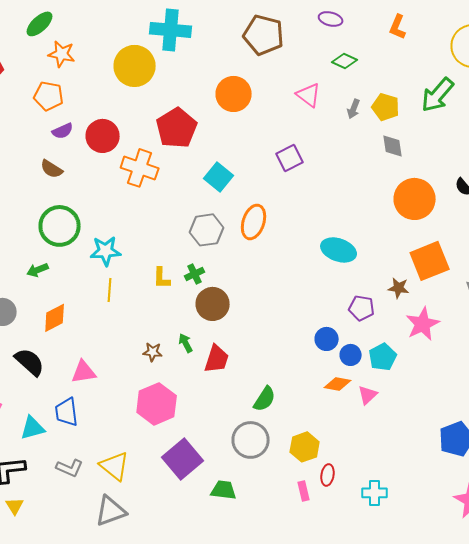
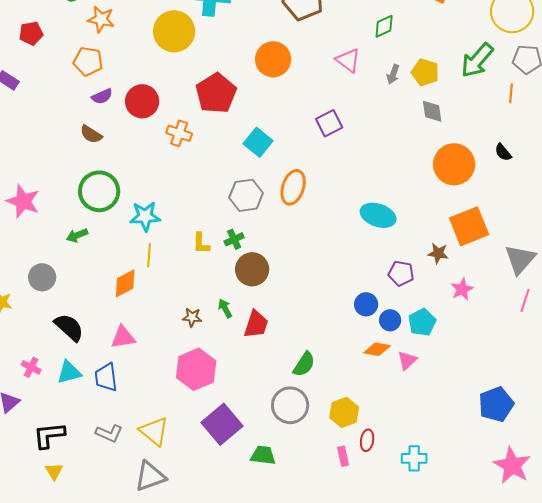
green diamond: (345, 61) -> (384, 26), turned -50
orange cross: (140, 168) -> (179, 133), size x0.7
orange diamond: (55, 318) -> (125, 283), moved
pink star: (423, 324) -> (462, 289), size x0.7
cyan triangle: (33, 428) -> (69, 372), moved

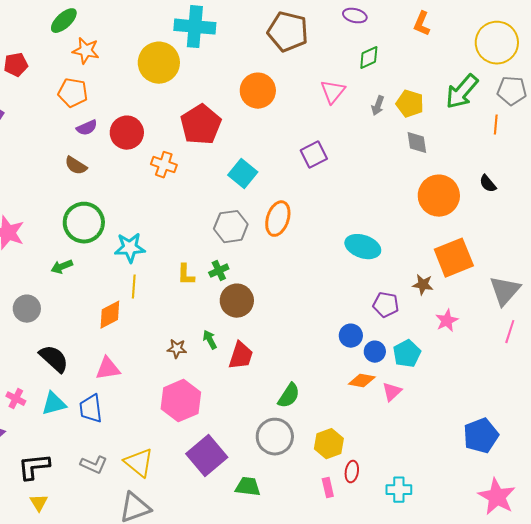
pink triangle: (348, 60) -> (333, 92), turned 32

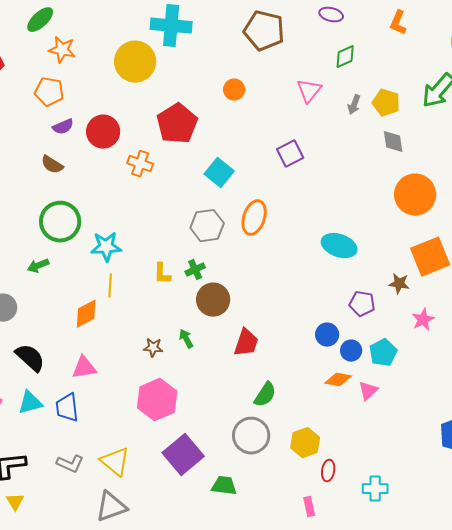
orange circle: (258, 91) -> (234, 90), size x0.6
red trapezoid: (241, 356) -> (246, 343), moved
pink rectangle: (328, 488) -> (309, 507), moved

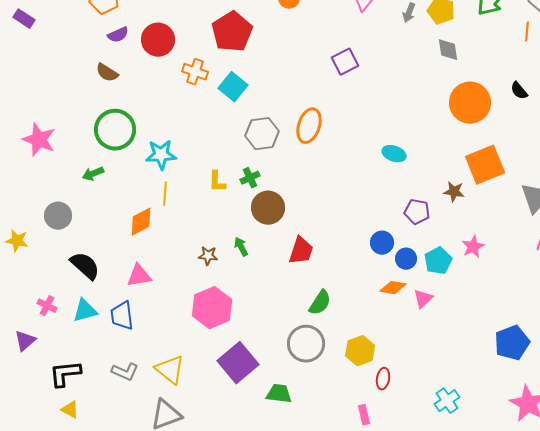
cyan square: (219, 173) -> (233, 87), moved
cyan ellipse: (339, 246) -> (394, 154), size x0.7
pink star: (423, 320) -> (473, 247), moved
cyan cross: (375, 489) -> (447, 401), moved, turned -35
yellow triangle: (15, 502) -> (70, 410), turned -30

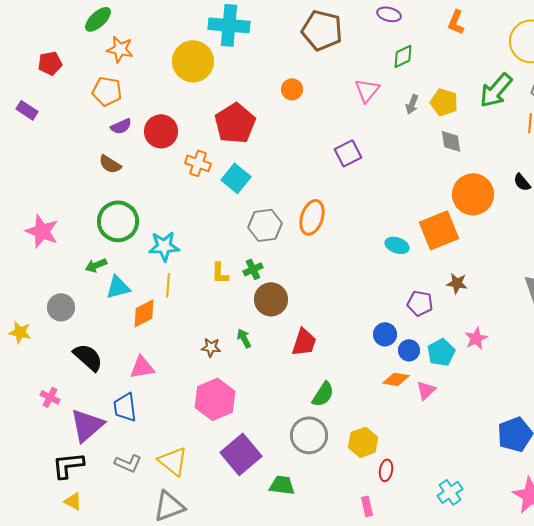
orange square: (485, 165) -> (439, 230), moved
cyan triangle: (85, 311) -> (118, 287), moved
purple triangle: (25, 341) -> (87, 425), moved, size x1.6

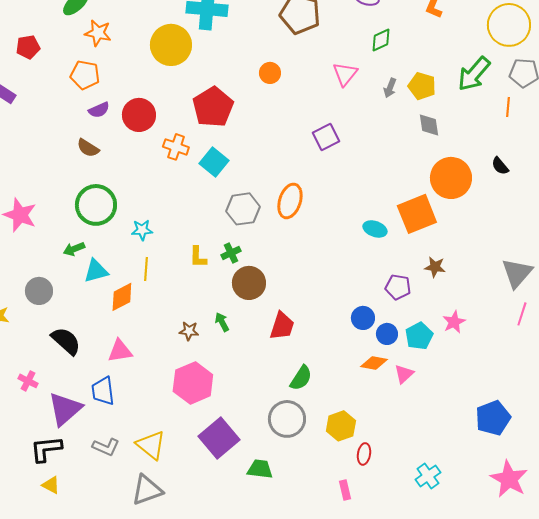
cyan star: (164, 246) -> (142, 230), size x0.7

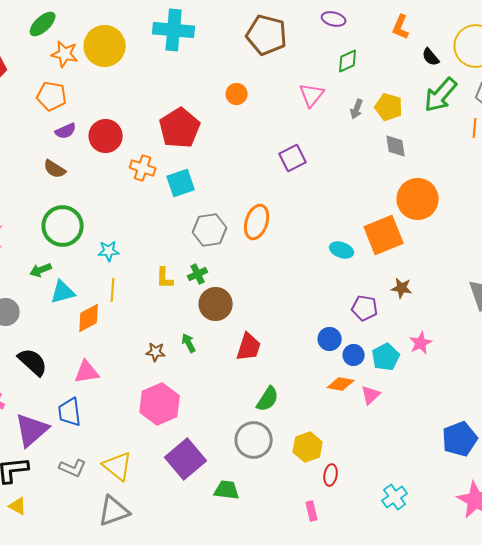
yellow circle: (171, 45) -> (105, 46), moved
cyan square: (214, 162) -> (181, 183), turned 32
black semicircle: (500, 166) -> (431, 57), moved

